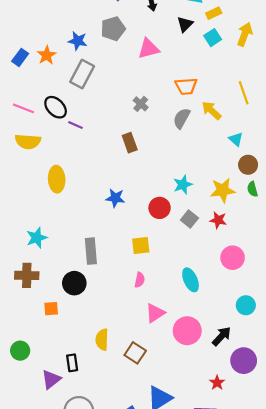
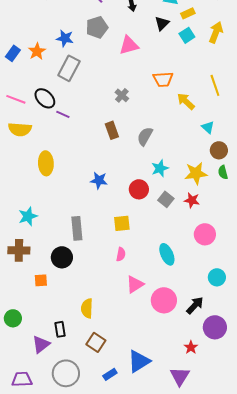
gray semicircle: (182, 118) -> (145, 136), moved
brown square: (135, 353) -> (96, 342), moved

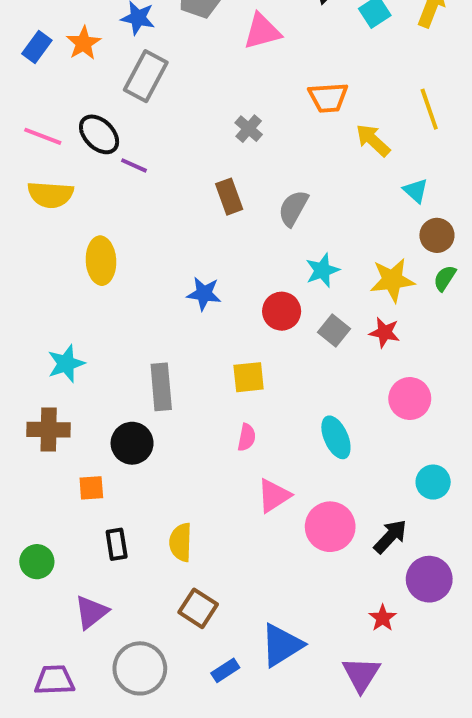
green semicircle: (223, 172) -> (445, 278), turned 48
black rectangle: (60, 329) -> (117, 544), moved

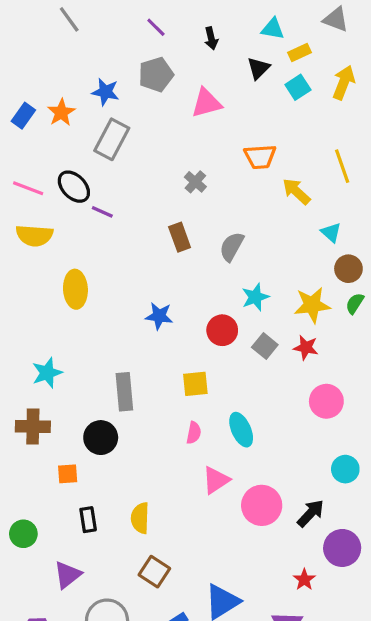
cyan ellipse: (336, 437) -> (241, 430), moved

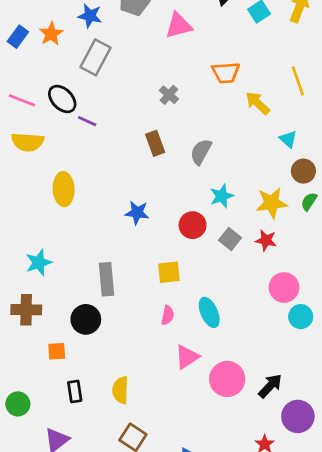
cyan circle: (345, 469) -> (301, 317), moved

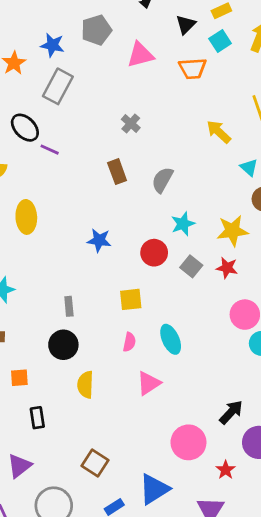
orange trapezoid: (226, 73) -> (193, 68), moved
gray rectangle: (107, 279) -> (69, 306), size x0.6
black circle: (86, 319) -> (63, 345), moved
pink circle: (227, 379) -> (188, 442), moved
yellow semicircle: (120, 390) -> (85, 385), moved

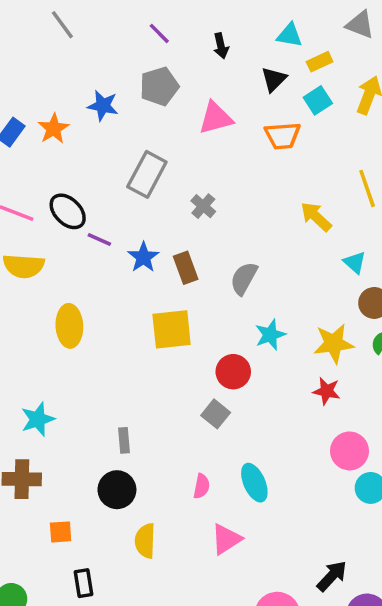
gray rectangle: (58, 86) -> (147, 174), moved
blue star: (99, 240) -> (143, 257), moved, turned 30
gray square: (191, 266) -> (216, 414), moved
yellow square: (131, 299) -> (172, 329), moved, size x1.4

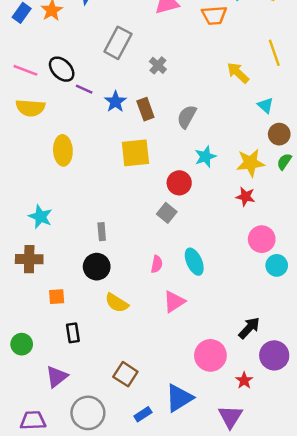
cyan star: (38, 419) -> (40, 217), turned -30
yellow semicircle: (145, 541) -> (117, 303), turned -60

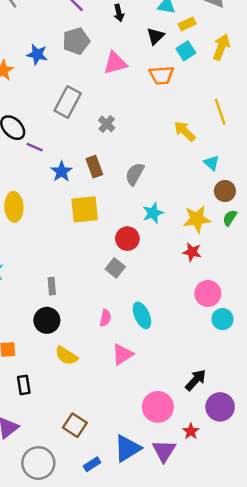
blue star: (115, 102) -> (62, 172), moved
purple triangle: (230, 417) -> (164, 451), moved

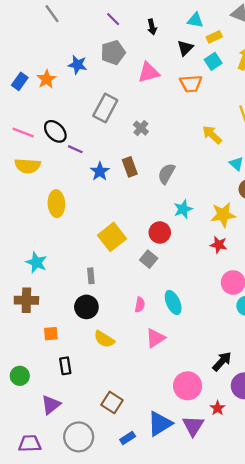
yellow square: (85, 209) -> (112, 237), moved, turned -32

